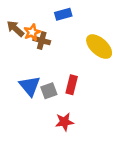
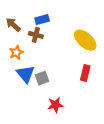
blue rectangle: (63, 14) -> (42, 20), moved
orange star: (32, 32) -> (16, 52), moved
red rectangle: (72, 85) -> (85, 73), moved

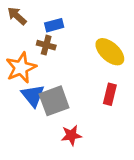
brown arrow: (13, 25) -> (17, 16), moved
orange star: (16, 52) -> (21, 68), size x1.6
gray square: (42, 78) -> (54, 101), size x1.6

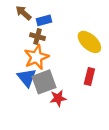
brown arrow: (17, 16) -> (23, 13), moved
orange star: (21, 68) -> (36, 57), moved
red star: (71, 135) -> (58, 98), moved

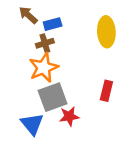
brown cross: (38, 37) -> (45, 43), turned -32
yellow ellipse: (89, 42) -> (106, 32), moved, turned 45
blue triangle: (27, 78) -> (32, 124), moved

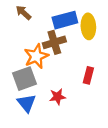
blue rectangle: (53, 24) -> (65, 20), moved, size x1.6
brown cross: (45, 43) -> (54, 42), moved, size x1.5
gray square: (53, 97) -> (24, 79), moved

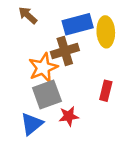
gray square: (24, 79) -> (47, 95), moved
blue triangle: (27, 103) -> (32, 124), turned 30

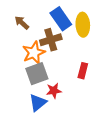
brown arrow: (28, 15) -> (22, 23), moved
blue rectangle: (78, 24) -> (61, 19), turned 70
blue triangle: (32, 124) -> (38, 103), moved

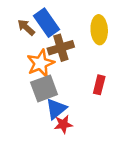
blue rectangle: (61, 19) -> (46, 23), moved
red star: (54, 91) -> (63, 124), moved
blue triangle: (38, 103) -> (56, 109), moved

